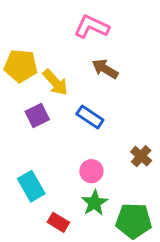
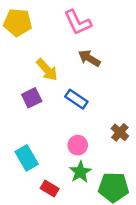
pink L-shape: (91, 27) -> (78, 22), turned -140
yellow pentagon: (21, 66) -> (18, 22), moved

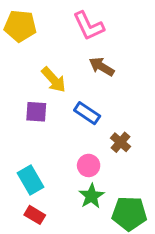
purple square: (32, 98) -> (36, 112), turned 30
brown cross: (120, 132) -> (121, 142), moved
red rectangle: (50, 189) -> (35, 215), moved

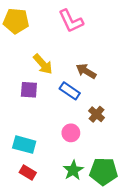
brown arrow: (102, 67) -> (86, 71), moved
cyan rectangle: (30, 180) -> (24, 145), turned -45
green star: (91, 196) -> (73, 170), moved

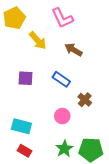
yellow pentagon: (16, 21) -> (14, 18), turned -30
yellow arrow: (43, 64) -> (38, 41), moved
brown arrow: (86, 71) -> (73, 50), moved

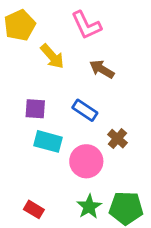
pink circle: (62, 116) -> (86, 161), size x1.5
cyan rectangle: (21, 126) -> (48, 141), moved

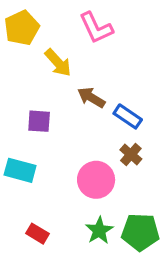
brown arrow: (102, 69) -> (91, 97), moved
blue rectangle: (85, 110) -> (128, 116), moved
cyan rectangle: (48, 141) -> (20, 170), moved

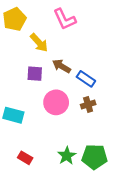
purple square: (39, 121) -> (35, 74), moved
brown cross: (131, 154) -> (88, 105), turned 32
pink circle: (96, 180) -> (56, 102), moved

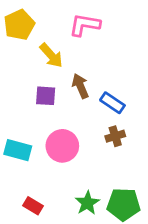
pink L-shape: (65, 19) -> (85, 25), turned 125
brown arrow: (61, 66) -> (80, 86), turned 36
pink circle: (56, 102) -> (62, 146), moved

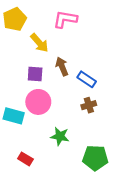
pink circle: (62, 146) -> (38, 102), moved
green star: (87, 203) -> (60, 136), moved, turned -30

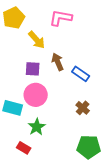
brown cross: (89, 105) -> (83, 108), moved, turned -32
green star: (60, 136) -> (37, 127), moved, turned 30

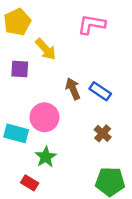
pink L-shape: (61, 18) -> (92, 24), moved
brown arrow: (58, 62) -> (73, 89), moved
purple square: (33, 69) -> (20, 69), moved

